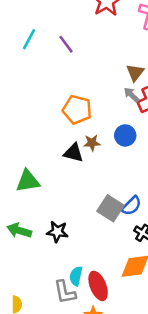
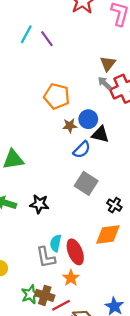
cyan line: (29, 39) -> (26, 34), moved
blue circle: (125, 135) -> (88, 119), moved
black triangle: (73, 153) -> (100, 134), moved
blue semicircle: (131, 206) -> (82, 150), moved

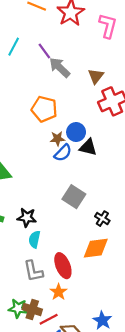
purple line: (47, 39) -> (44, 51), moved
gray arrow: (105, 83) -> (60, 67), moved, size x1.5
blue semicircle: (82, 150) -> (63, 153), moved
cyan semicircle: (56, 243) -> (34, 239), moved
green star: (31, 294) -> (18, 308), turned 30

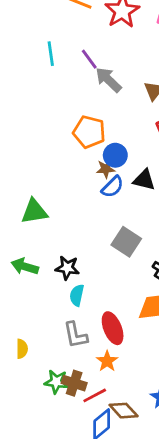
cyan line: (14, 47) -> (51, 54), turned -36
blue circle: (76, 132) -> (115, 155), moved

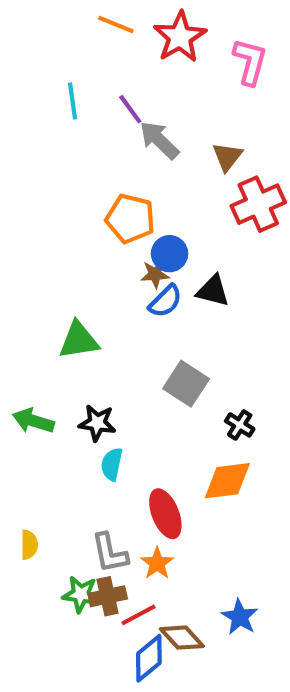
green triangle: (34, 212) -> (79, 340), moved
gray L-shape: (75, 335) -> (110, 553), moved
brown cross: (74, 383) -> (108, 596), turned -30

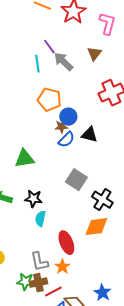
cyan line: (73, 101) -> (37, 64), moved
brown triangle: (227, 157) -> (94, 54), moved
black cross: (240, 425) -> (102, 200), size x1.5

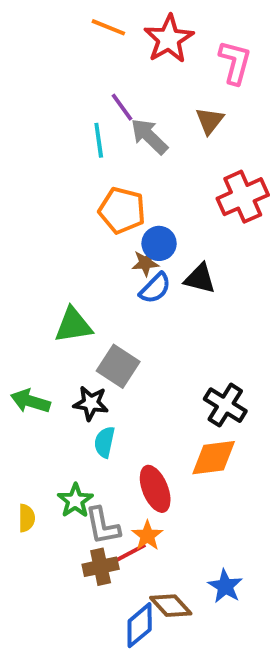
gray square: (76, 180) -> (118, 366), moved
green star: (25, 282) -> (75, 501), moved, turned 30
red line: (53, 292) -> (130, 553), moved

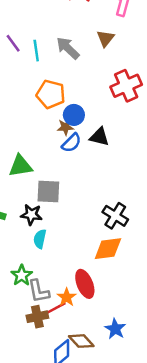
purple line: (122, 107) -> (13, 43), moved
gray square: (118, 366) -> (48, 192), turned -30
red ellipse: (155, 489) -> (85, 284), moved

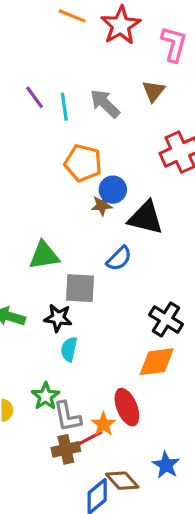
black triangle: (99, 137) -> (146, 218), size x1.4
blue semicircle: (71, 143) -> (119, 258), moved

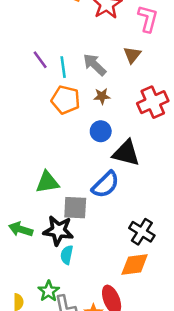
orange pentagon: (83, 163) -> (66, 100), moved
brown star: (102, 205) -> (102, 96), moved
blue semicircle: (119, 258) -> (106, 185), size x1.4
black star: (58, 318) -> (58, 231), size x1.4

